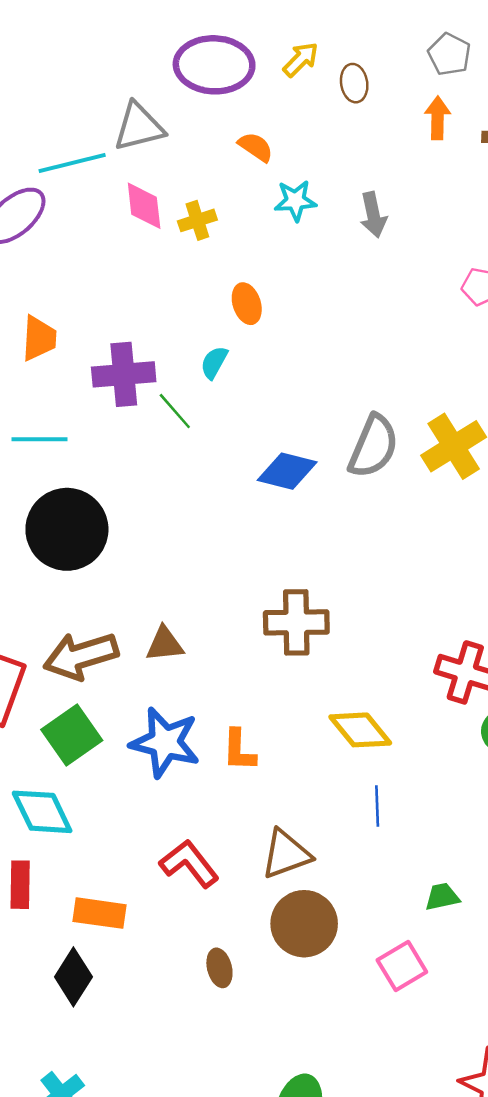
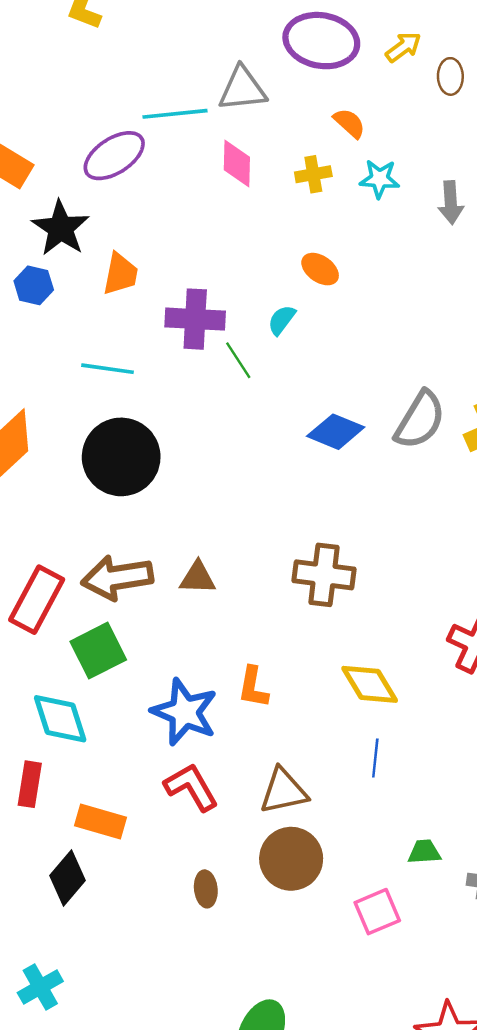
yellow cross: (197, 220) -> (313, 174), moved
orange ellipse: (247, 304) -> (320, 269), turned -45
blue star: (165, 742) -> (185, 712), moved

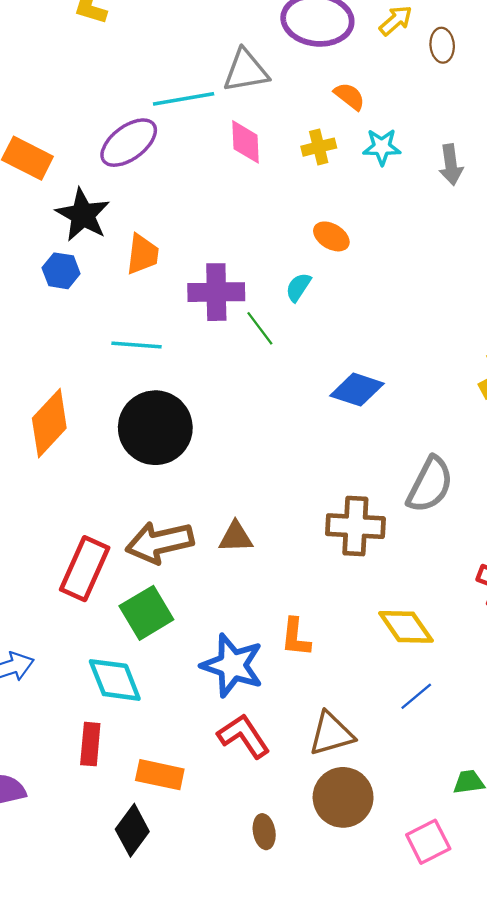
gray semicircle: (420, 420) -> (430, 485), moved
blue line: (375, 758) -> (416, 696), turned 48

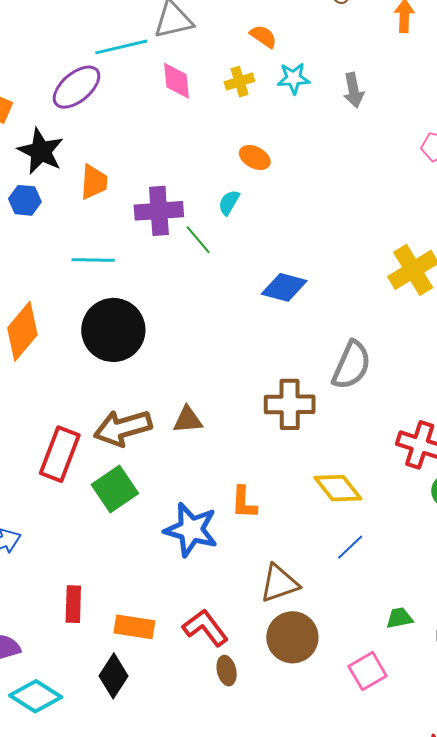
cyan diamond: (115, 680) -> (36, 696), moved, turned -33
red L-shape: (244, 736) -> (205, 628), moved

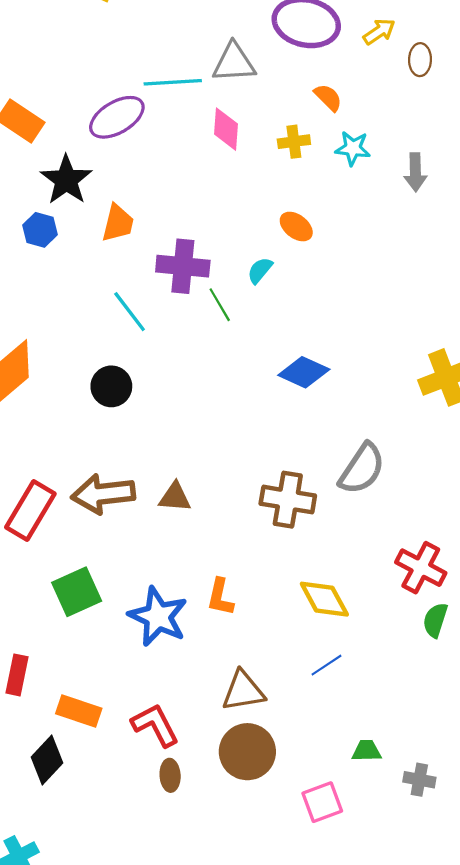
cyan line: (93, 260) -> (130, 312), moved, turned 42
black circle: (113, 330) -> (111, 386), size x0.6
green square: (115, 489) -> (77, 592), moved

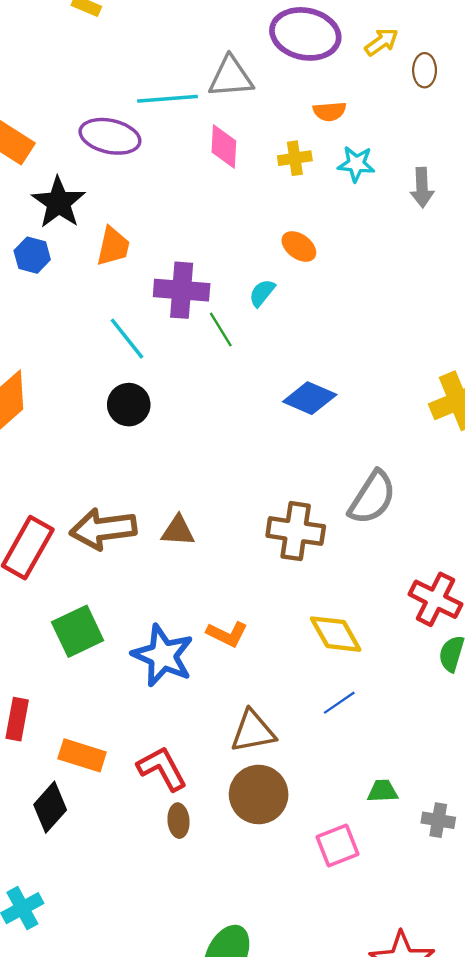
orange semicircle: (328, 97) -> (330, 111), turned 132
purple ellipse: (117, 117) -> (110, 136), turned 44
black circle: (111, 386) -> (129, 405), moved
orange L-shape: (220, 597) -> (227, 634), turned -75

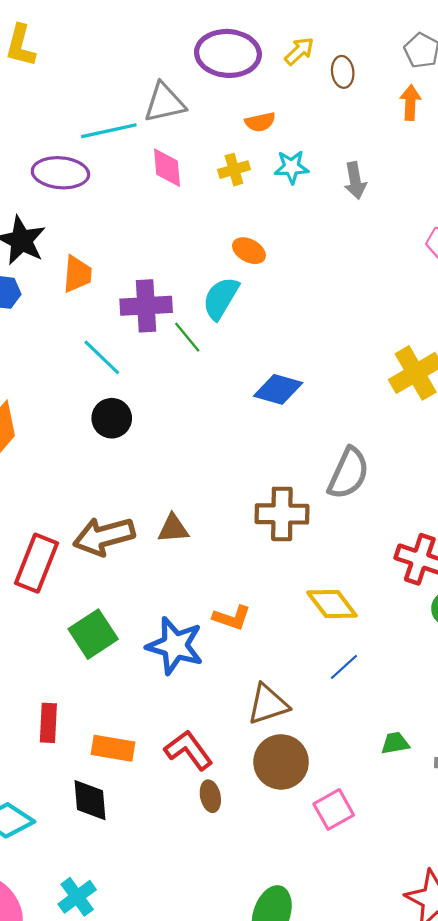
cyan semicircle: (262, 293) -> (221, 298), size x1.6
black diamond: (50, 807) -> (90, 800), turned -39
pink square: (338, 846) -> (334, 809), moved

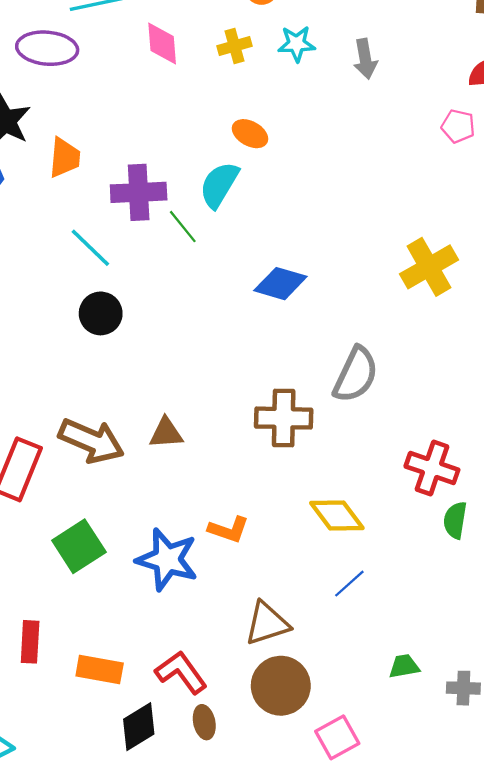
brown arrow: (104, 536) -> (91, 441), turned -142
black diamond: (90, 800) -> (139, 727), moved, turned 63

